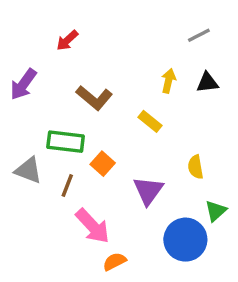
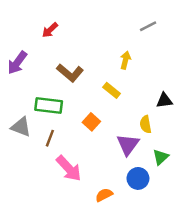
black triangle: (207, 83) -> (164, 100), moved
orange square: (103, 164) -> (91, 122), moved
purple triangle: (148, 191) -> (128, 144), moved
blue circle: (185, 240) -> (138, 178), size x0.7
orange semicircle: (114, 262) -> (104, 195), moved

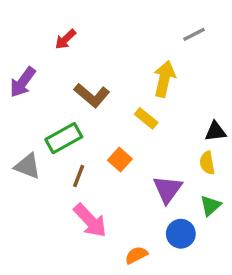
yellow arrow: (125, 60) -> (164, 79), size x1.5
green rectangle: (49, 105) -> (64, 138), turned -36
yellow semicircle: (146, 124) -> (207, 163), moved
brown line: (50, 138) -> (79, 176), moved

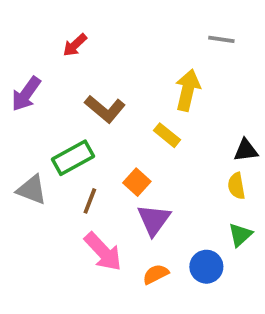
gray line: (194, 34) -> (221, 39), turned 35
purple triangle: (168, 189) -> (154, 220), moved
orange semicircle: (136, 255) -> (156, 274), moved

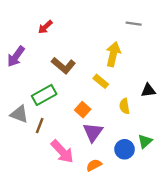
yellow semicircle: (236, 186) -> (125, 106), moved
brown line: (90, 201) -> (40, 126), moved
blue circle: (206, 267) -> (125, 149), moved

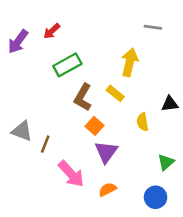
purple arrow: (16, 56) -> (18, 42), moved
brown L-shape: (63, 66) -> (83, 97), moved, turned 80
green rectangle: (44, 95) -> (67, 65), moved
blue circle: (125, 149) -> (156, 197), moved

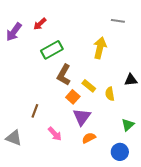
yellow rectangle: (115, 93) -> (89, 86), moved
gray triangle: (22, 131) -> (14, 138), moved
pink arrow: (71, 174) -> (55, 134), size x0.7
orange semicircle: (108, 189) -> (89, 138), moved

